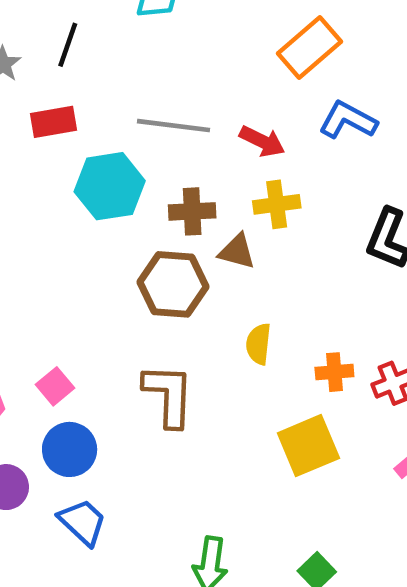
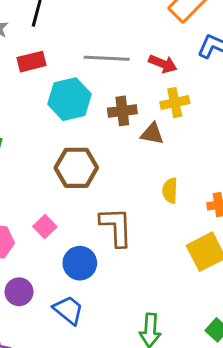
brown hexagon: (173, 284) -> (76, 168), moved
blue circle: (70, 449) -> (80, 263), moved

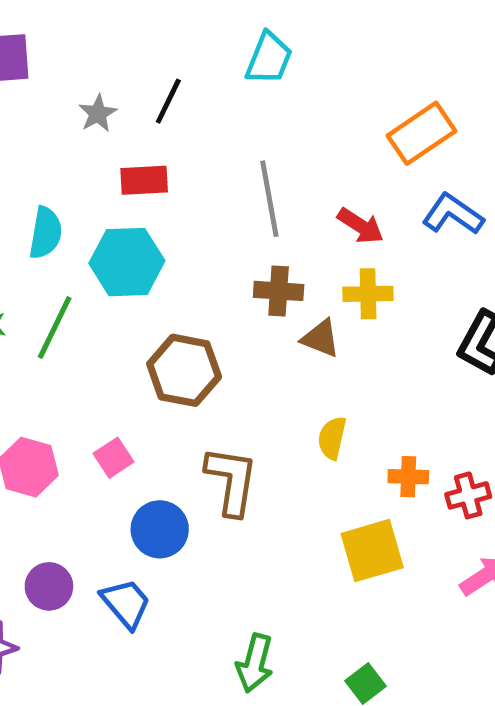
gray line: (107, 58) -> (269, 199), turned 66
cyan hexagon: (70, 99) -> (127, 262), moved
purple circle: (19, 292) -> (49, 586), moved

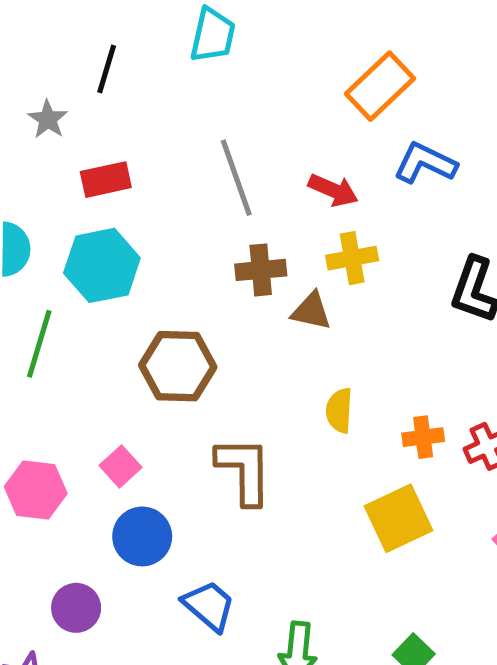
black line: (168, 101) -> (107, 69), moved
blue circle: (160, 529) -> (142, 536), moved
blue trapezoid: (126, 603) -> (209, 606), moved

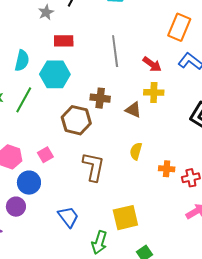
orange rectangle: (380, 86) -> (179, 27), turned -36
brown cross: (261, 270) -> (100, 98), moved
yellow square: (398, 518) -> (125, 218), moved
blue circle: (142, 536) -> (29, 183), moved

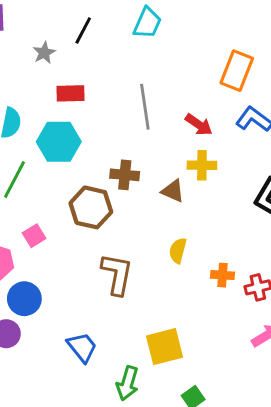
pink square: (45, 155) -> (34, 236), moved

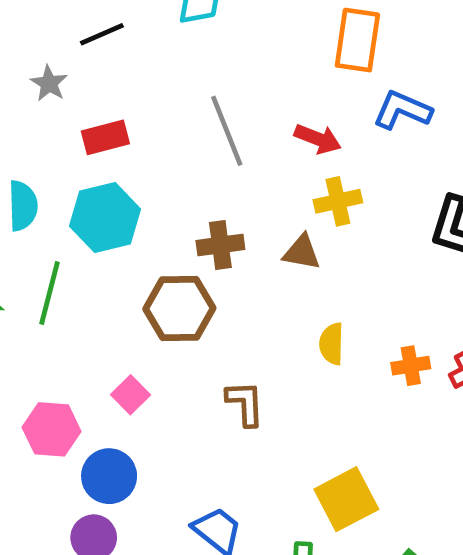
black line: (83, 31) -> (102, 34), turned 52
pink square: (34, 236) -> (131, 395), moved
brown L-shape: (117, 274) -> (245, 403), size x0.7

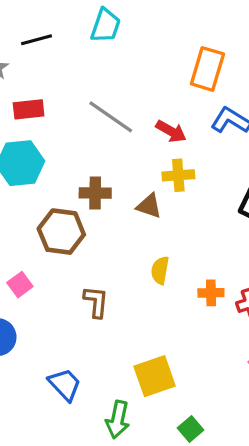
gray line: (227, 131) -> (111, 117), turned -42

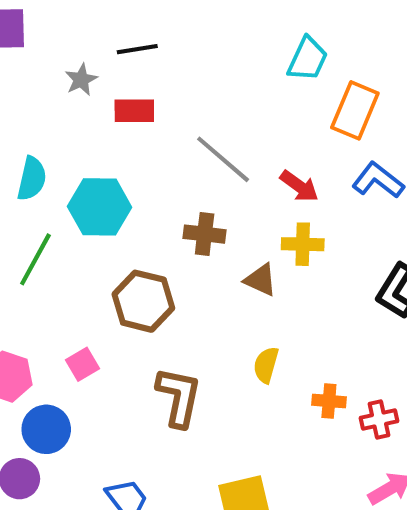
cyan trapezoid: (106, 26) -> (308, 59), moved
red rectangle: (29, 109) -> (134, 111), moved
brown cross: (95, 193) -> (205, 234), moved
brown L-shape: (96, 302) -> (179, 397), size x1.4

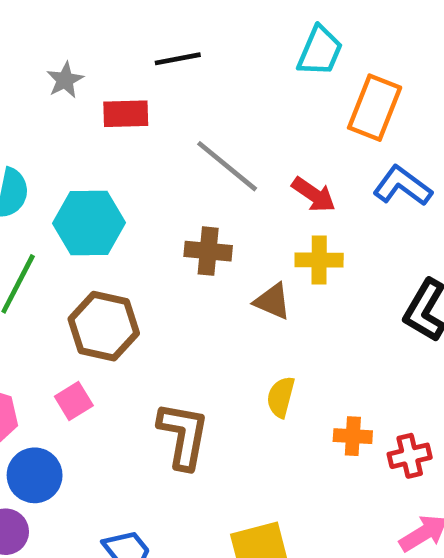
black line: (137, 49) -> (178, 59), moved
brown hexagon: (143, 301) -> (104, 326), moved

